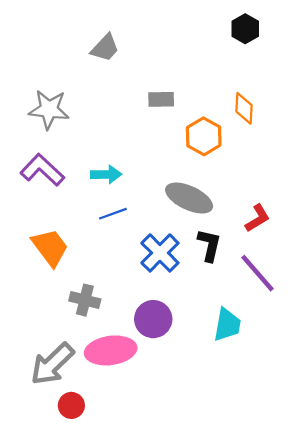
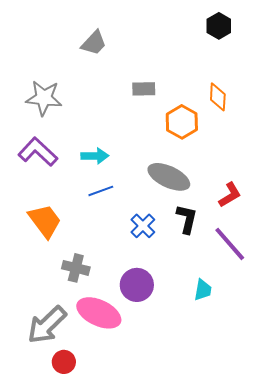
blue cross: (160, 253) -> (143, 226), size x0.7
cyan trapezoid: (227, 325) -> (203, 290), size x0.7
pink ellipse: (111, 350) -> (99, 313), turned 33

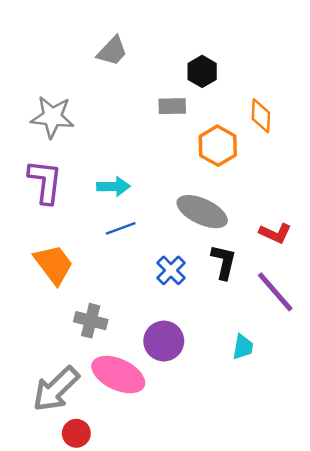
black hexagon: (219, 26) -> (202, 71), moved
purple L-shape: (38, 152) -> (45, 182), turned 54
red L-shape: (230, 195) -> (275, 233), turned 56

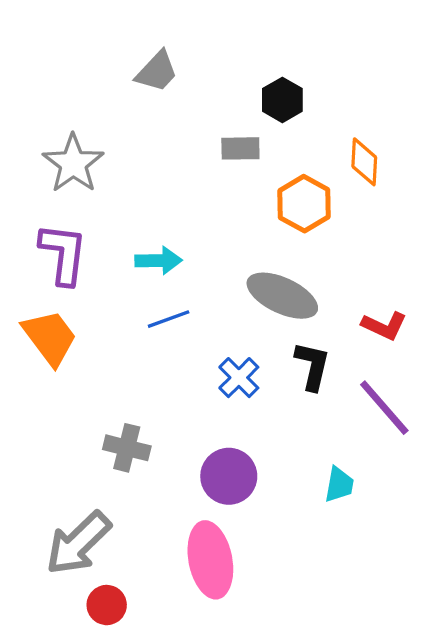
gray star: (52, 117) -> (73, 163), turned 30
orange trapezoid: (54, 264) -> (50, 337), moved
pink ellipse: (118, 375) -> (210, 560), moved, turned 54

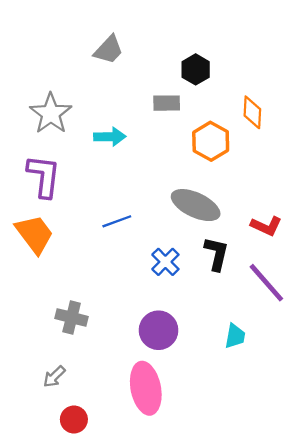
cyan arrow: (159, 260) -> (110, 137), moved
gray cross: (127, 448) -> (72, 317), moved
gray arrow: (78, 543) -> (54, 377), size x0.5

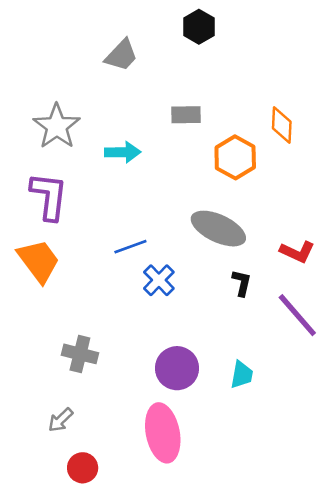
black hexagon: (196, 69) -> (199, 27), moved
black L-shape: (216, 254) -> (242, 283), size x0.7
blue cross: (165, 262) -> (159, 280), moved
cyan trapezoid: (235, 336) -> (242, 375), moved

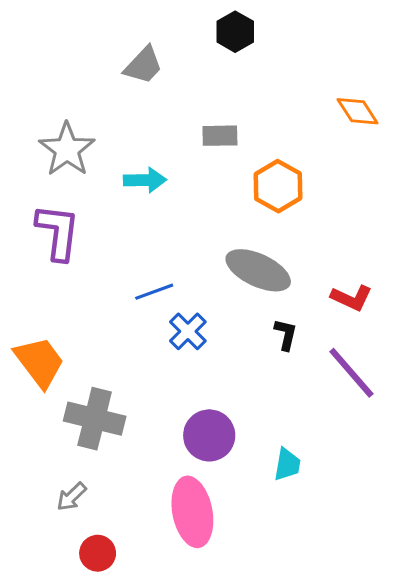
orange diamond: (282, 125) -> (358, 111), moved, turned -36
orange trapezoid: (39, 261) -> (39, 362), moved
gray cross: (80, 354) -> (95, 419), size x1.4
cyan trapezoid: (242, 375) -> (287, 465), moved

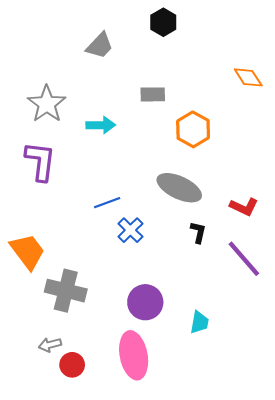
gray arrow: (72, 497) -> (50, 345), turned 30
red circle: (98, 553) -> (72, 365), moved

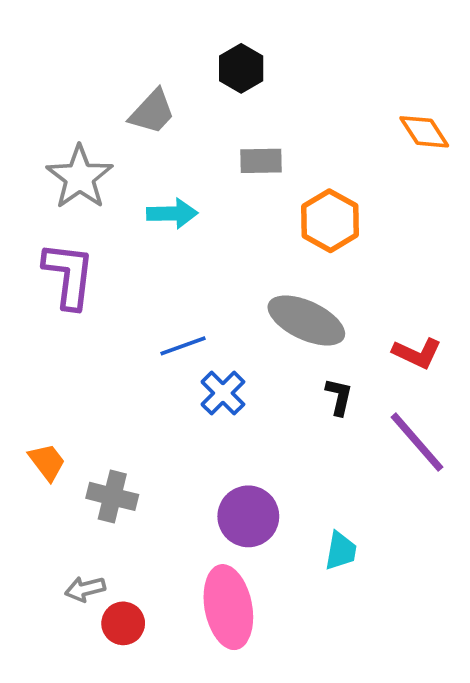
black hexagon: (163, 22) -> (241, 68), moved
gray trapezoid: (100, 46) -> (152, 112), moved
orange trapezoid: (28, 251) -> (47, 462), moved, size x0.6
gray cross: (66, 291) -> (112, 496), size x0.7

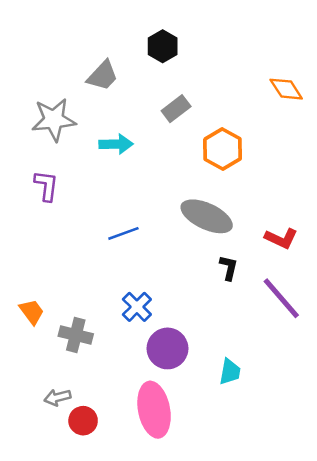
gray rectangle: (261, 161) -> (176, 109), turned -36
gray star: (80, 177) -> (54, 120), turned 30
purple L-shape: (69, 275) -> (46, 186), size x0.7
blue cross: (223, 393) -> (137, 307), moved

